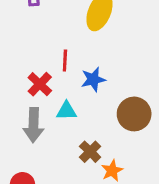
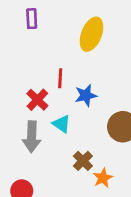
cyan triangle: (66, 111) -> (62, 124), turned 36

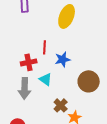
red cross: (37, 100) -> (29, 62), turned 35

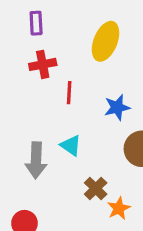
blue star: (63, 59) -> (117, 107), moved
red cross: (29, 62) -> (43, 64), moved

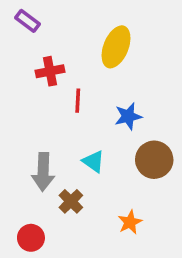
purple rectangle: (36, 23) -> (27, 21), moved, turned -50
cyan triangle: (71, 145) -> (93, 161), moved
brown cross: (96, 188) -> (71, 201), moved

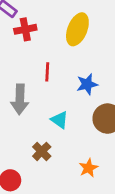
red cross: (50, 71) -> (25, 29), moved
gray arrow: (43, 172) -> (20, 99), moved

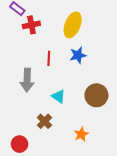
blue star: (87, 84) -> (78, 55), moved

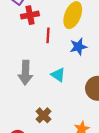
red line: (49, 58) -> (48, 35), moved
cyan triangle: (59, 96) -> (58, 75), moved

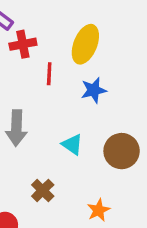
cyan triangle: (58, 75) -> (72, 144), moved

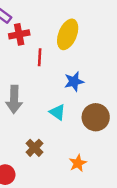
blue star: (94, 90) -> (74, 82), moved

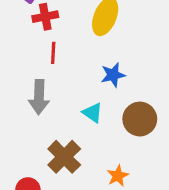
red line: (40, 57) -> (53, 53), moved
brown cross: (34, 148) -> (64, 157), size x1.5

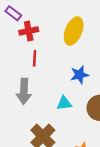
cyan triangle: (93, 113) -> (64, 103), turned -42

